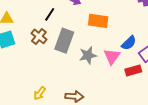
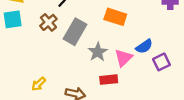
gray star: (88, 55) -> (98, 52), turned -30
red rectangle: (133, 70) -> (109, 80), moved

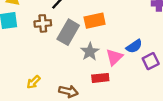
orange rectangle: (115, 17) -> (95, 21), moved, turned -30
brown cross: (48, 22) -> (43, 23), turned 35

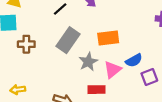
orange rectangle: (95, 21) -> (108, 38), moved
brown cross: (43, 23) -> (26, 44), moved
yellow arrow: (33, 82) -> (18, 90), moved, turned 32

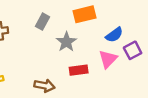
gray rectangle: (68, 40) -> (42, 22), size x0.6
pink triangle: (113, 70) -> (108, 59), moved

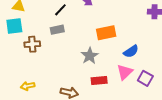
gray rectangle: (42, 22) -> (57, 30), moved, turned 48
purple square: (133, 50) -> (145, 78), moved, turned -35

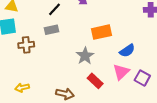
red rectangle: (99, 80) -> (95, 81), turned 49

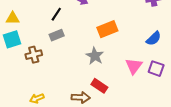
blue semicircle: (127, 51) -> (154, 38), moved
red rectangle: (95, 81) -> (99, 86), moved

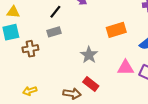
orange rectangle: (107, 29) -> (116, 30), moved
pink triangle: (134, 66) -> (125, 68), turned 48

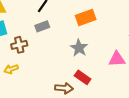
orange rectangle: (116, 30) -> (86, 18), moved
yellow arrow: (30, 91) -> (11, 69), moved

